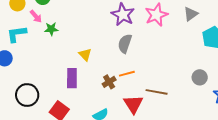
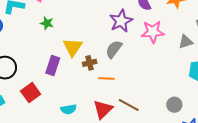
green star: (51, 29) -> (47, 23), moved
yellow triangle: (85, 55) -> (73, 47), size x1.5
brown cross: (109, 82) -> (90, 63), moved

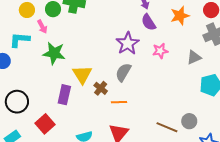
green star: (47, 23) -> (54, 53), size x1.6
pink star: (153, 32) -> (160, 51), size x0.7
brown cross: (90, 63) -> (101, 88), turned -32
brown line: (129, 105) -> (167, 127), moved

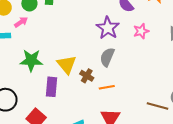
pink arrow: (42, 27) -> (21, 22), turned -88
green star: (54, 53) -> (31, 60), moved

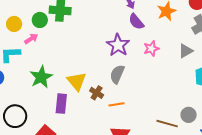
green star: (31, 60) -> (41, 77), turned -30

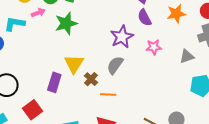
green star: (41, 77) -> (66, 23), moved

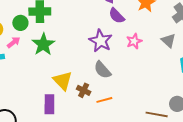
gray triangle: (187, 56) -> (168, 40), turned -42
gray semicircle: (115, 65) -> (102, 70), turned -60

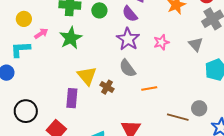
purple semicircle: (117, 16) -> (130, 14), moved
green circle: (20, 23) -> (99, 10), moved
orange line: (104, 100) -> (149, 88), moved

